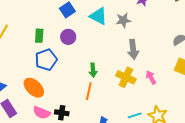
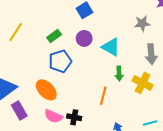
cyan triangle: (98, 16) -> (111, 47), moved
green rectangle: (39, 36) -> (54, 36), turned 48
green arrow: (93, 70) -> (119, 73), moved

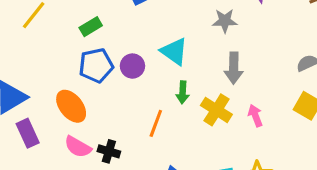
purple circle: (84, 38) -> (132, 66), moved

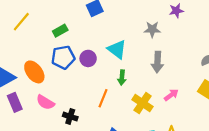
orange ellipse: (71, 106) -> (34, 72), moved
yellow cross: (216, 110) -> (143, 103), moved
pink arrow: (255, 116) -> (171, 95), turned 72
pink semicircle: (78, 147) -> (45, 102), moved

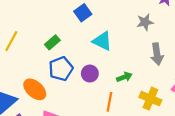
cyan triangle: (117, 49) -> (102, 41), moved
purple circle: (88, 58) -> (90, 74), moved
green arrow: (122, 78) -> (124, 77), turned -104

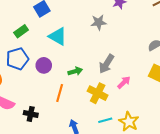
green rectangle: (52, 42) -> (21, 31), moved
gray arrow: (157, 54) -> (106, 64), moved, turned 36

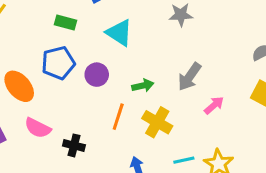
green rectangle: (21, 31) -> (66, 23), turned 48
yellow cross: (98, 93) -> (157, 122), moved

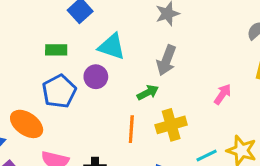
purple circle: (97, 75) -> (96, 77), moved
gray arrow: (190, 77) -> (166, 60), moved
yellow cross: (157, 122) -> (171, 125), turned -32

